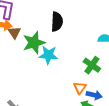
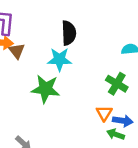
green star: (34, 43) -> (46, 89), moved, turned 30
cyan star: (48, 55) -> (59, 59), moved

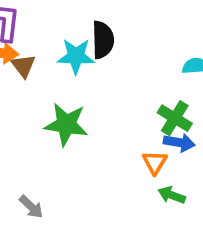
cyan star: (59, 59) -> (76, 56), moved
blue arrow: (123, 121) -> (179, 143), moved

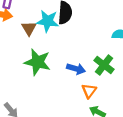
brown triangle: (23, 66) -> (29, 28), moved
blue arrow: (179, 143) -> (76, 69), moved

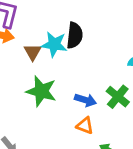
orange triangle: (89, 91) -> (85, 126), moved, turned -49

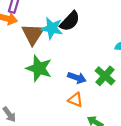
black semicircle: (75, 35) -> (70, 21), turned 35
brown triangle: (33, 52) -> (33, 34), size x1.5

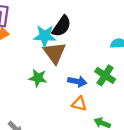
brown triangle: (33, 34) -> (55, 53), moved
green star: (39, 68) -> (38, 78), size x0.7

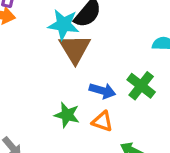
green star: (38, 78) -> (67, 115), moved

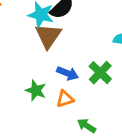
orange triangle: (102, 121) -> (65, 99), turned -42

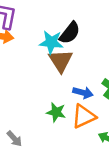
orange triangle: (65, 99) -> (84, 116), size x1.5

